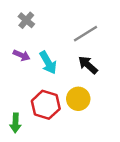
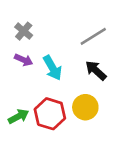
gray cross: (26, 20) -> (24, 31), moved
green arrow: (15, 123) -> (18, 116), moved, turned -120

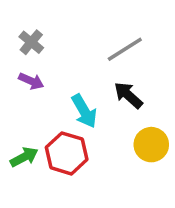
cyan arrow: (53, 68) -> (84, 111), moved
yellow circle: (85, 107) -> (151, 145), moved

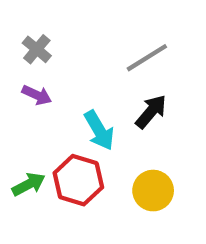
black arrow: (128, 95) -> (151, 112), turned 88
yellow circle: (151, 145) -> (153, 191), moved

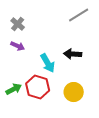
gray line: (147, 58) -> (79, 15), moved
black arrow: (151, 112) -> (73, 54), turned -126

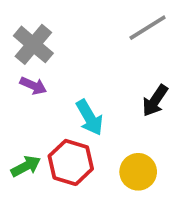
gray cross: (18, 24) -> (33, 44), size x1.5
black arrow: (73, 54) -> (155, 101), moved, turned -60

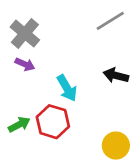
black arrow: (155, 101) -> (116, 76), turned 70
yellow circle: (138, 172) -> (116, 146), moved

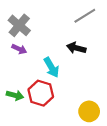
black arrow: (116, 76) -> (76, 48), moved
green arrow: (19, 124) -> (15, 95), turned 42

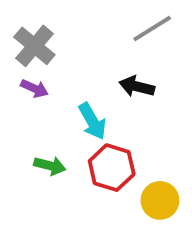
red hexagon: (41, 93) -> (112, 168), moved
green arrow: (15, 95) -> (50, 166), moved

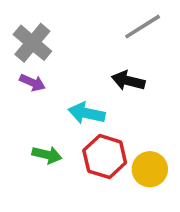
cyan arrow: (92, 121) -> (87, 113), turned 132
yellow circle: (160, 200) -> (150, 169), moved

